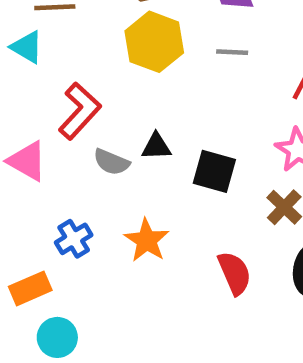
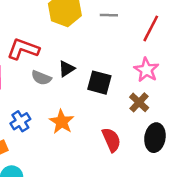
red L-shape: (80, 111) -> (23, 49), turned -112
black triangle: (156, 146) -> (67, 69), turned -30

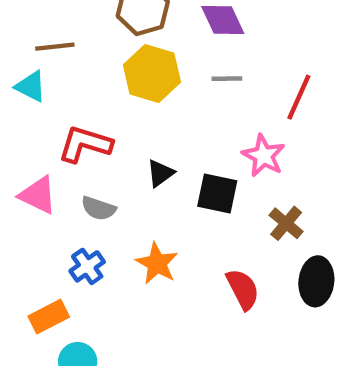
pink star: (146, 70) -> (264, 156), moved
gray semicircle: (41, 78) -> (98, 208), moved

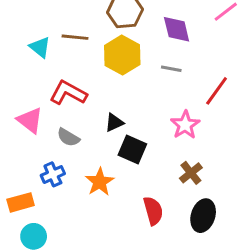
brown line: (55, 47) -> (75, 37), moved
black square: (217, 193) -> (132, 149), moved

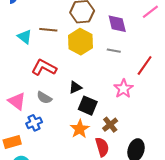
pink triangle: (30, 120) -> (17, 101), moved
brown cross: (191, 173) -> (110, 125), moved
orange star: (100, 182) -> (80, 129), moved

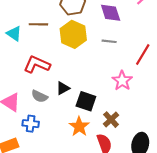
black triangle: (75, 87) -> (63, 88), moved
blue cross: (34, 123) -> (31, 124), turned 35

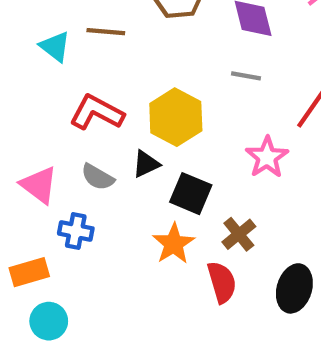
yellow hexagon: (73, 34) -> (176, 117), moved

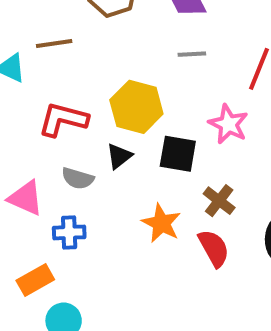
black square: (191, 194) -> (178, 154), moved

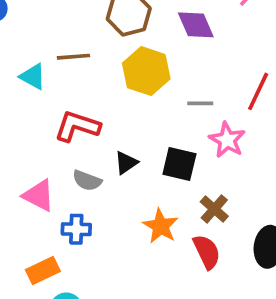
gray line: (192, 54) -> (200, 103), moved
yellow hexagon: (136, 107) -> (146, 71), moved

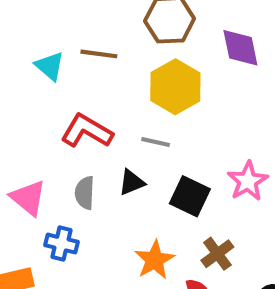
gray line: (200, 103) -> (156, 142), moved
gray semicircle: (87, 181) -> (85, 193), turned 60

